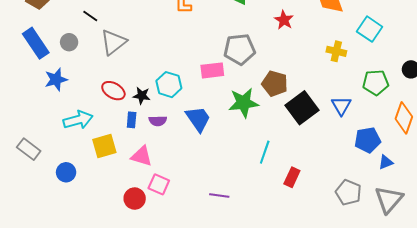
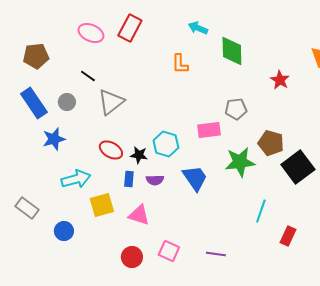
gray pentagon: (239, 49) -> (236, 109), size x0.7
pink square: (159, 184) -> (169, 251), moved

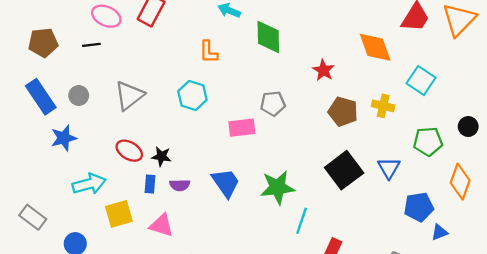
black line: (88, 76) -> (91, 45), moved, turned -42
brown pentagon: (271, 143) -> (343, 112), moved
cyan hexagon: (166, 144) -> (192, 95), moved
green star: (240, 162) -> (277, 187), moved

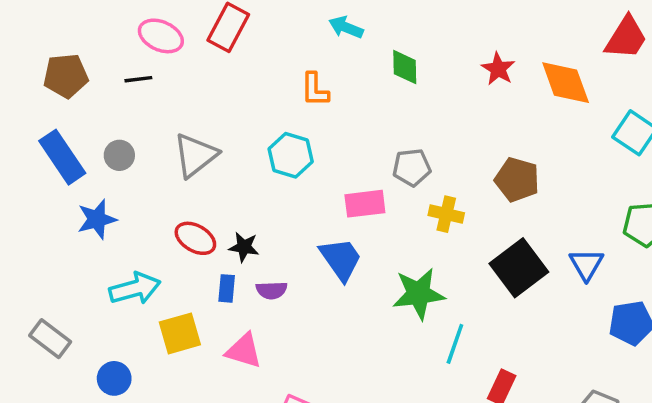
green diamond: (268, 37) -> (405, 67), size x0.7
red star: (323, 70) -> (498, 69), moved
yellow cross: (383, 106) -> (446, 214), moved
blue trapezoid: (226, 183) -> (341, 259), moved

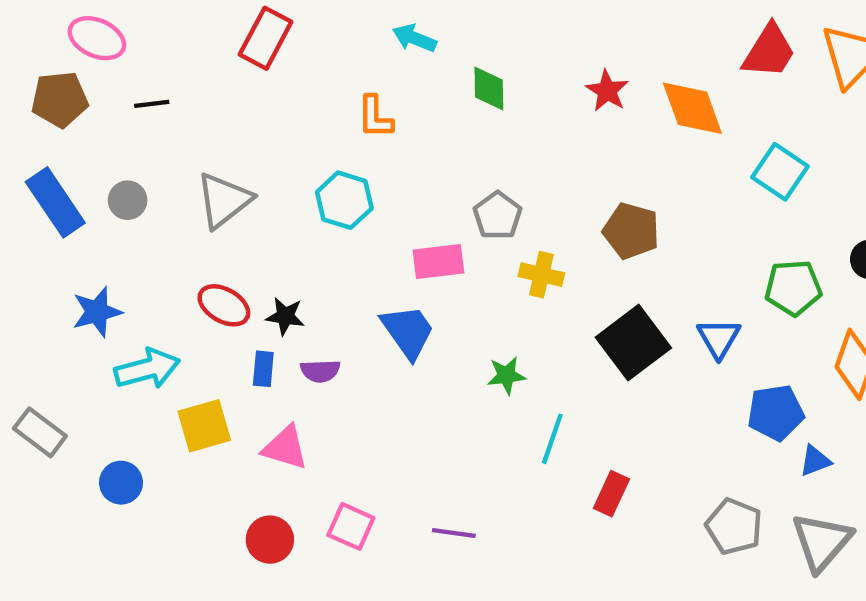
pink ellipse: (161, 36) -> (97, 38), moved
gray pentagon: (412, 167) -> (498, 216), turned -30
blue star: (97, 219) -> (97, 312), moved
green star: (419, 294) -> (506, 375), size x0.6

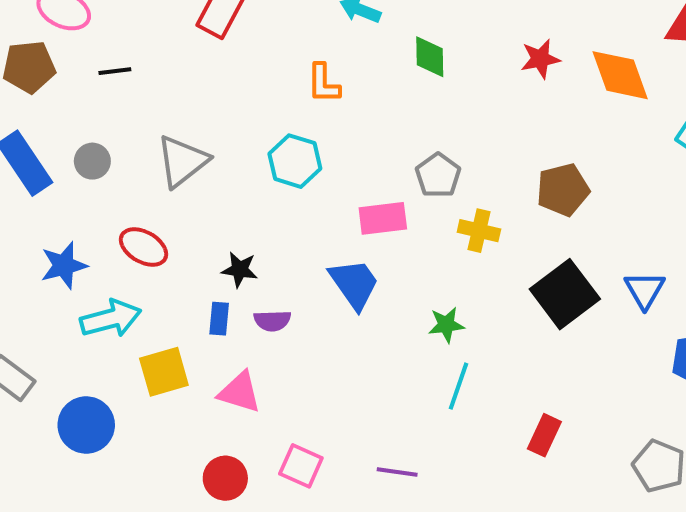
red star: (607, 91) -> (540, 59), turned 30
brown pentagon: (631, 231) -> (563, 190), turned -30
red ellipse: (224, 305) -> (143, 247), moved
cyan line: (552, 439) -> (458, 386), moved
blue circle: (121, 483) -> (86, 425), size x1.4

